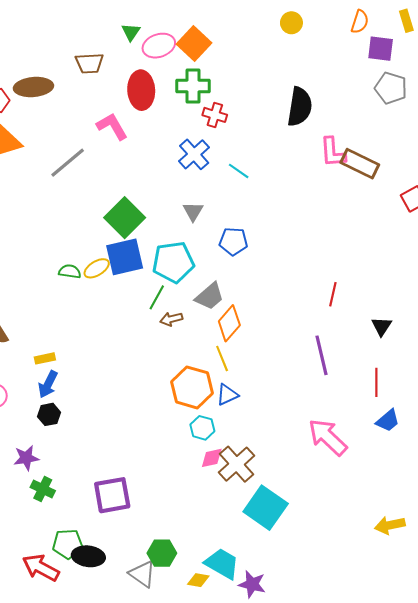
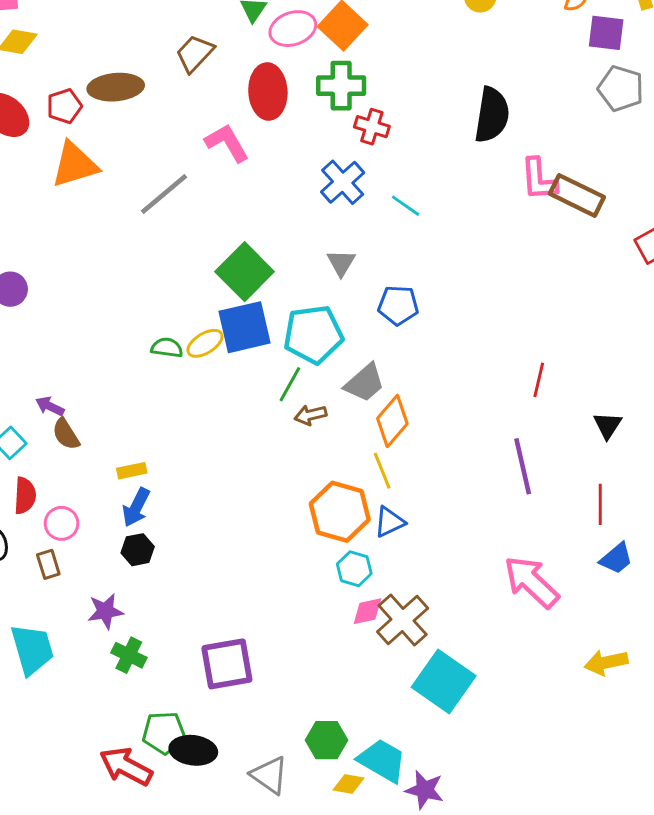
brown trapezoid: (89, 63) -> (195, 53), turned 136
yellow arrow: (390, 525) -> (606, 662), moved
green hexagon: (162, 553) -> (326, 740), moved

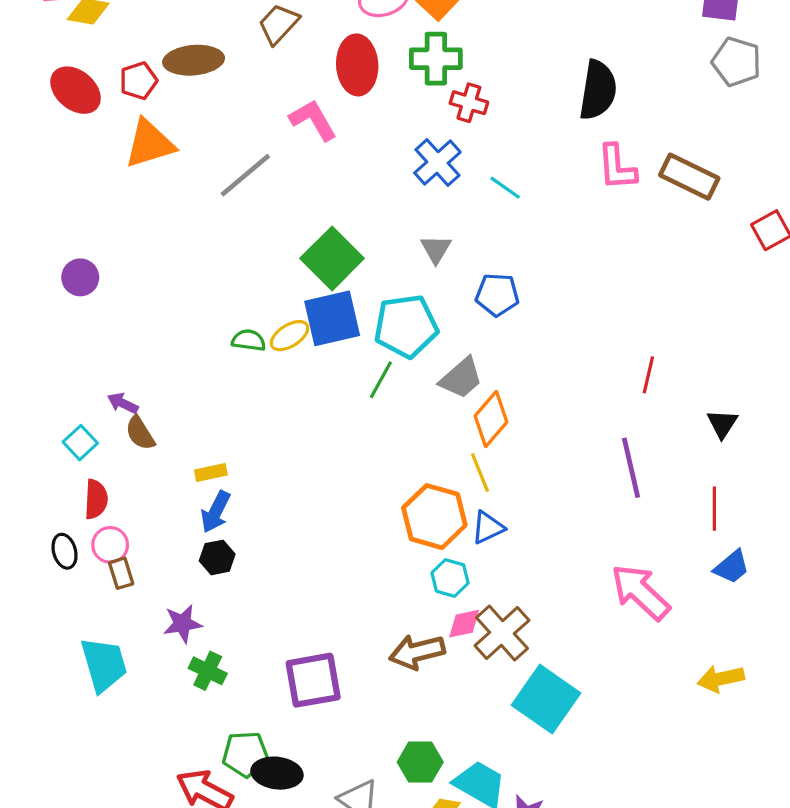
pink L-shape: (539, 179) -> (617, 167), moved
brown arrow: (310, 415) -> (417, 652), moved, size x1.6
pink circle: (62, 523) -> (110, 545), moved

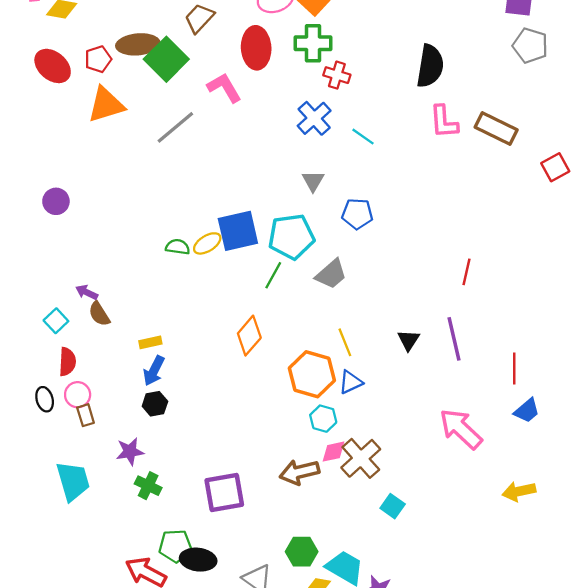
green square: (332, 258) -> (166, 59), moved
orange diamond: (491, 419) -> (249, 336), moved
black triangle: (722, 424) -> (409, 340), moved
cyan square: (546, 699) -> (393, 506), size x0.5

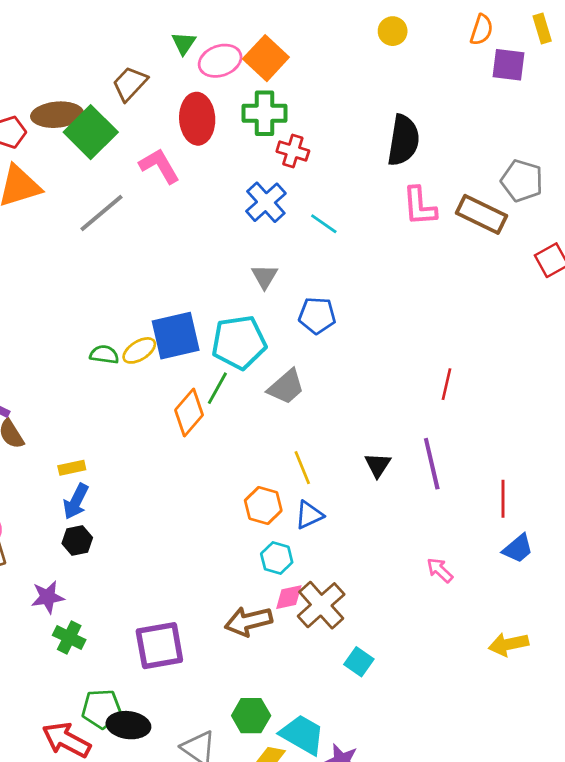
gray pentagon: (530, 46) -> (522, 181), moved
orange diamond: (249, 336) -> (189, 412), moved
orange hexagon: (312, 374) -> (263, 505), size x0.7
pink arrow: (461, 429) -> (440, 570), size x0.5

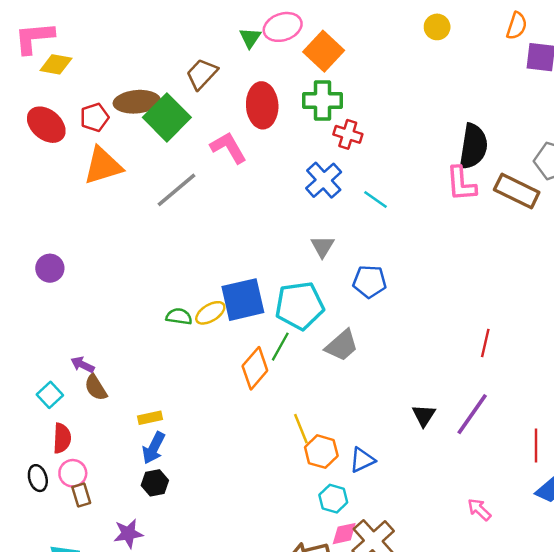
pink ellipse: (220, 61) -> (283, 27), moved
black semicircle: (403, 140) -> (473, 146), moved
purple line: (432, 464) -> (472, 414), turned 48
yellow line: (302, 468) -> (301, 429), moved

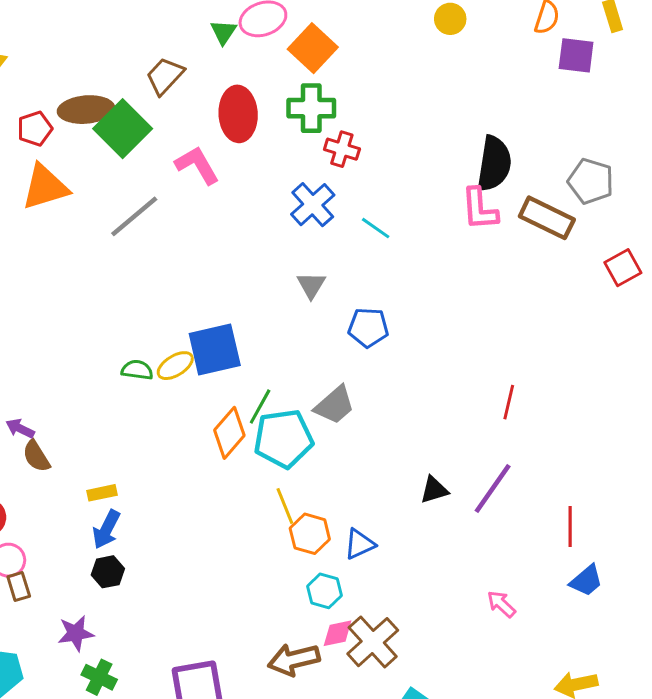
cyan pentagon: (300, 306) -> (283, 439), moved
black triangle: (424, 415) -> (434, 490), turned 40

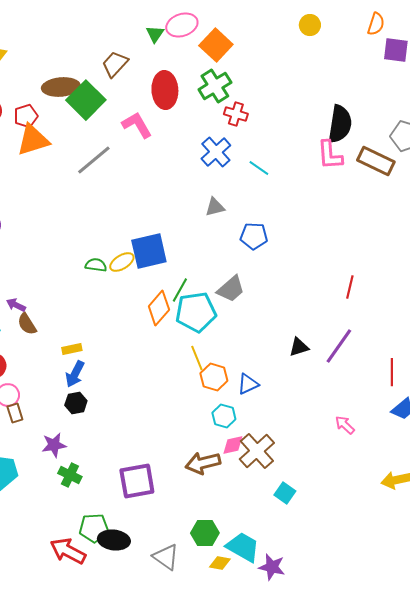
green cross: (311, 108) -> (215, 86), turned -32
red pentagon: (35, 129) -> (26, 116), moved
gray triangle: (311, 285) -> (215, 207), turned 45

